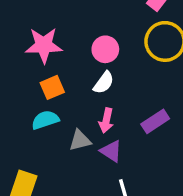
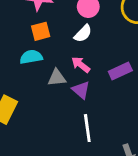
pink arrow: (106, 121) -> (81, 65), turned 108

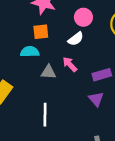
purple triangle: (81, 90) -> (96, 99), moved
white line: (87, 128) -> (45, 115), moved

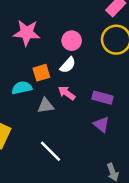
orange square: (41, 32) -> (41, 73), moved
purple rectangle: (102, 75) -> (103, 98), turned 42
white line: (45, 115) -> (50, 151), turned -35

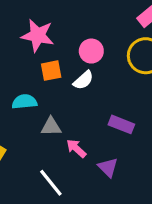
orange square: (41, 73) -> (51, 71), moved
pink arrow: (67, 93) -> (76, 148), moved
purple triangle: (101, 124) -> (108, 167), moved

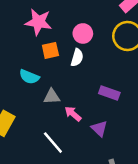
white semicircle: (83, 80) -> (77, 58), turned -30
cyan semicircle: (24, 102) -> (29, 77), turned -150

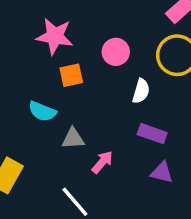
white semicircle: (77, 58) -> (141, 91), moved
pink arrow: (73, 114) -> (102, 162), turned 90
purple triangle: (99, 129) -> (162, 172), moved, turned -30

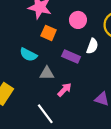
orange square: (71, 75) -> (49, 33), turned 32
purple rectangle: (152, 134) -> (71, 56), moved

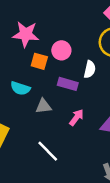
pink circle: (78, 20) -> (61, 50), moved
pink arrow: (64, 90) -> (76, 117), moved

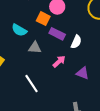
orange square: (39, 61) -> (43, 19), moved
white semicircle: (90, 69) -> (76, 42), moved

